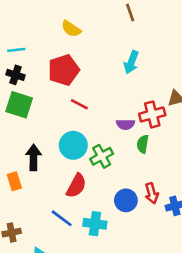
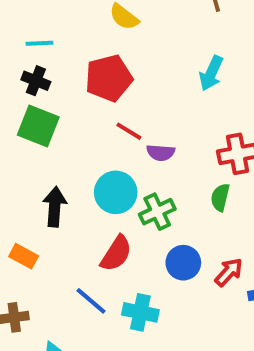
purple semicircle: (125, 124) -> (161, 153), moved
orange rectangle: (14, 181) -> (24, 256), moved, turned -48
red arrow: (152, 193) -> (229, 272), turned -126
blue circle: (126, 200) -> (183, 263), moved

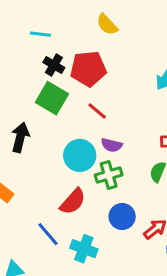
black cross: (36, 81) -> (54, 65), moved
green square: (38, 126) -> (52, 98), moved
purple semicircle: (161, 153) -> (112, 145), moved
black arrow: (55, 207) -> (20, 137), moved

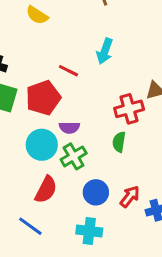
red pentagon: (88, 69) -> (43, 98), moved
red line: (97, 111) -> (68, 71), moved
cyan cross: (84, 249) -> (89, 231), moved

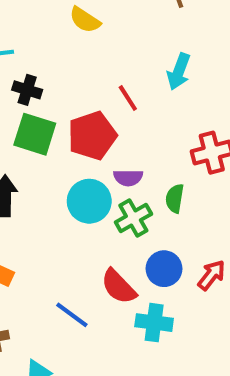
red line: (68, 71) -> (128, 98), turned 30
green semicircle: (119, 142) -> (175, 198), moved
red semicircle: (46, 190) -> (119, 287), moved, turned 108

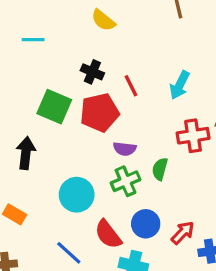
cyan arrow: (179, 72) -> (180, 85), moved
black cross: (27, 90) -> (92, 72), moved
cyan circle: (89, 201) -> (77, 195), moved

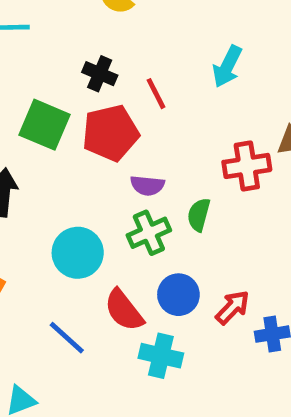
cyan arrow: (180, 85) -> (227, 66), moved

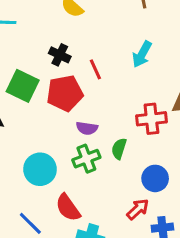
blue circle: (178, 295) -> (155, 178), moved

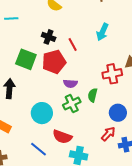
red semicircle: (68, 208) -> (62, 137), turned -30

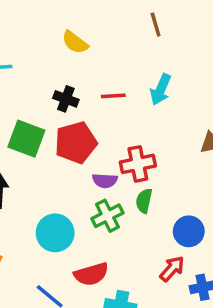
red line: (73, 45) -> (113, 96), moved, turned -64
red cross: (112, 74) -> (138, 164), moved
red semicircle: (62, 137) -> (91, 274), turned -36

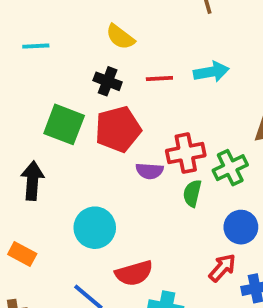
yellow semicircle: (75, 42) -> (120, 37), moved
cyan arrow: (161, 90) -> (211, 72), turned -124
green cross: (107, 216) -> (230, 168), moved

